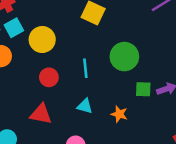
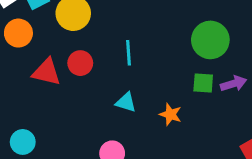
green circle: (124, 57) -> (210, 40), moved
red triangle: (41, 114) -> (46, 72), moved

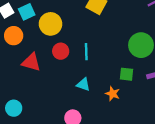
red circle: (80, 63) -> (61, 51), moved
green square: (203, 83) -> (127, 74), moved

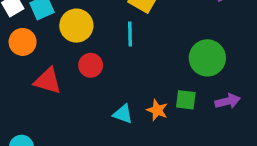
cyan line: (86, 52) -> (130, 34), moved
orange star: (113, 94) -> (157, 110), moved

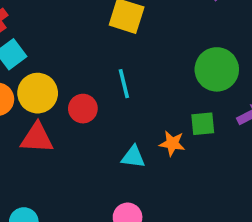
yellow circle: (76, 26) -> (38, 93), moved
cyan line: (130, 34) -> (124, 84), moved

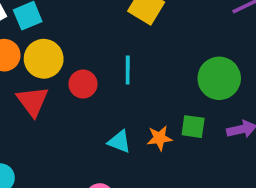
red triangle: (37, 138) -> (33, 101), turned 36
orange star: (172, 143) -> (159, 138), turned -30

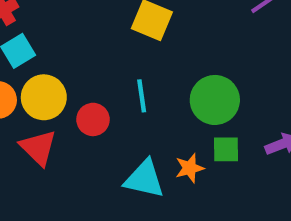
green circle: (219, 78) -> (215, 100), moved
cyan triangle: (119, 142) -> (144, 179), size x1.5

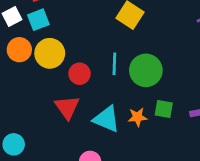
green circle: (215, 100) -> (146, 70), moved
red triangle: (38, 148) -> (67, 107), moved

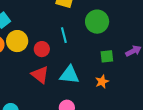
green circle: (146, 70) -> (97, 22), moved
orange star: (137, 117) -> (102, 82), moved

